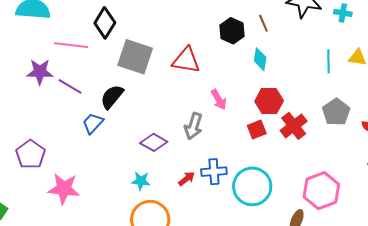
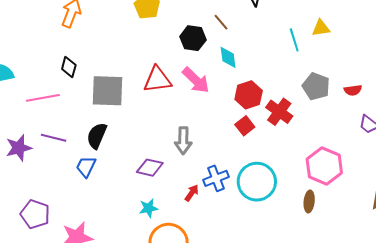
black diamond: (105, 23) -> (69, 67), size x0.7
purple star: (40, 72) -> (19, 148), moved
pink arrow: (219, 100) -> (196, 80), moved, size x1.4

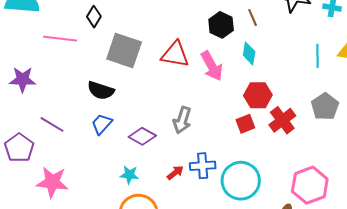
black semicircle: (97, 136) -> (101, 90), turned -112
purple line: (54, 138) -> (52, 124), moved
blue trapezoid: (86, 167) -> (102, 124), moved

